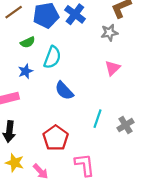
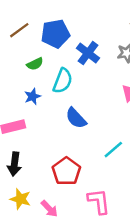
blue cross: (75, 14) -> (88, 53), moved
cyan line: (98, 119) -> (113, 150), turned 30

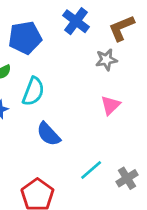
blue cross: (88, 53) -> (76, 21), moved

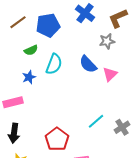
blue semicircle: (48, 134) -> (88, 64), moved

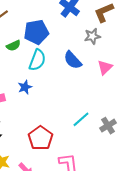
blue pentagon: (48, 25) -> (36, 32), moved
pink triangle: (110, 74) -> (105, 67), moved
blue star: (29, 77) -> (25, 87), moved

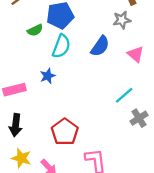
blue semicircle: (73, 60) -> (100, 46), turned -102
pink triangle: (105, 67) -> (136, 54), turned -35
cyan line: (81, 119) -> (124, 95), moved

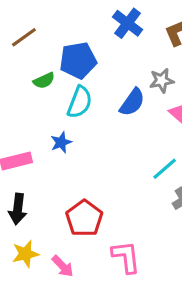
gray star: (122, 20) -> (162, 81), moved
yellow star: (21, 158) -> (25, 254), turned -30

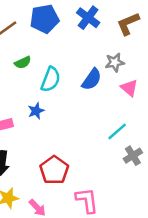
blue pentagon: (78, 60) -> (45, 19), moved

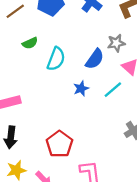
blue star: (36, 111) -> (81, 88), moved
cyan line: (117, 131) -> (113, 90), moved

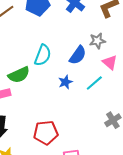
green semicircle: (30, 43) -> (19, 75), moved, size x1.5
red pentagon: (59, 144) -> (46, 133), turned 30

